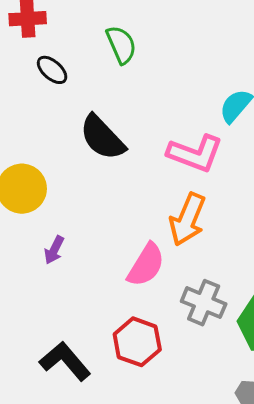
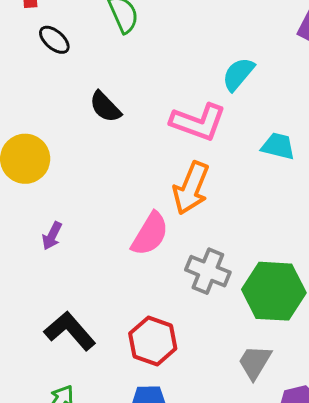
black semicircle: (102, 137) -> (105, 107), size x0.7
purple arrow: (54, 250) -> (52, 236), moved
red hexagon: (137, 342) -> (153, 341), moved

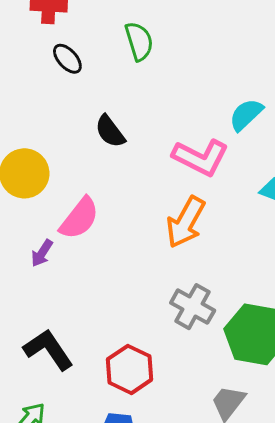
pink semicircle: (150, 234) -> (79, 218), moved

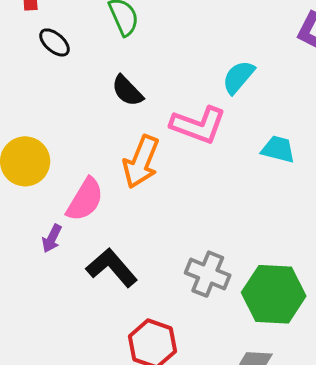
black semicircle: (110, 131) -> (127, 91), moved
orange arrow: (186, 222) -> (141, 162), moved
black L-shape: (48, 350) -> (112, 268), moved

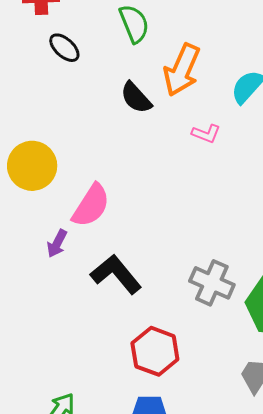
pink L-shape: (198, 125) -> (206, 134), size x0.5
orange arrow: (141, 162) -> (182, 70), moved

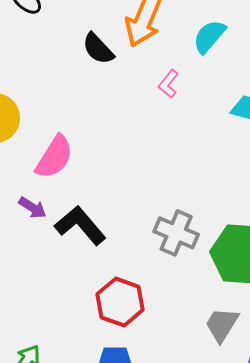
pink L-shape: (206, 134) -> (169, 84), turned 108
purple arrow: (57, 244) -> (33, 208), moved, turned -84

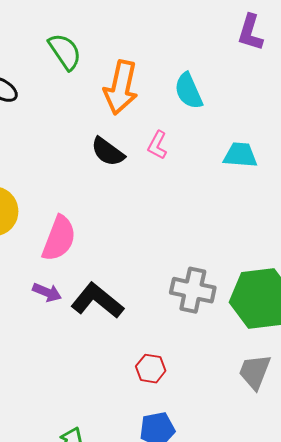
cyan semicircle: (209, 36) -> (188, 91), turned -54
black semicircle: (98, 49) -> (108, 152), moved
red hexagon: (120, 302) -> (151, 369), size x0.6

